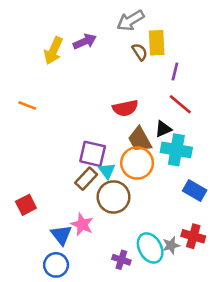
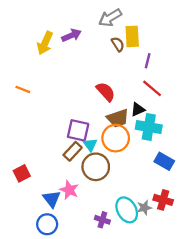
red semicircle: (125, 108) -> (106, 92), turned -120
brown trapezoid: (140, 139) -> (118, 118), turned -80

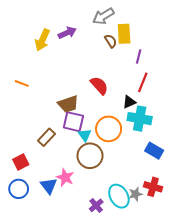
red line: (152, 88) -> (143, 82), turned 72
brown trapezoid: (118, 118) -> (68, 104), moved
brown rectangle: (73, 151) -> (47, 137), moved
purple cross: (102, 220) -> (96, 205), turned 32
blue circle: (47, 224) -> (19, 189), moved

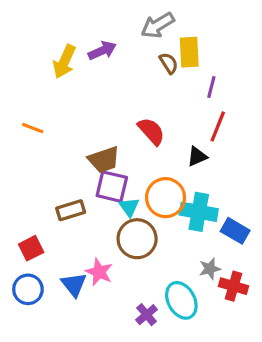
cyan cross: (140, 119) -> (199, 212), moved
brown rectangle: (47, 137) -> (71, 210), turned 30
gray star: (135, 194) -> (210, 269), moved

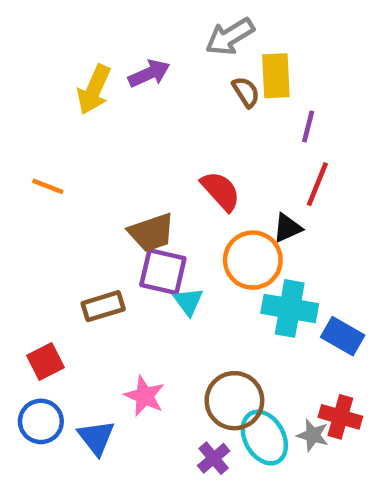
orange circle: (166, 198) -> (253, 260), moved
brown circle: (137, 239) -> (234, 401), moved
gray star: (210, 269) -> (313, 435), moved, turned 30
blue triangle: (74, 285) -> (96, 438), moved

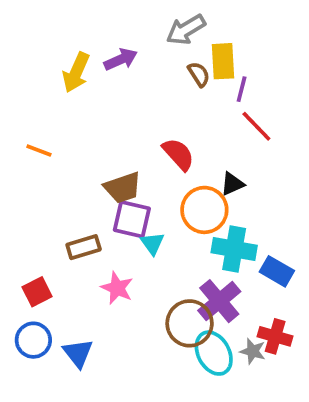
purple line: (308, 126) -> (242, 89), moved
red line: (317, 184) -> (256, 126), moved, turned -66
pink star: (145, 396) -> (117, 288), moved
purple cross: (214, 458) -> (219, 301), moved, size x1.6

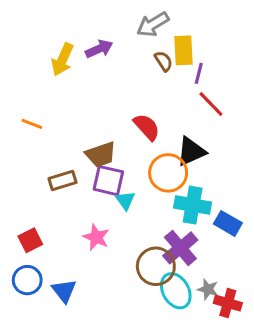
black triangle: (232, 184) -> (191, 151), size x1.5
brown rectangle: (84, 247) -> (62, 181), moved
red cross: (275, 336) -> (228, 303), moved

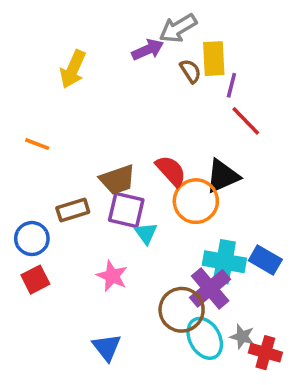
purple arrow: (99, 49) -> (148, 50), moved
red semicircle: (147, 127) -> (171, 171), moved
cyan cross: (193, 205) -> (224, 262), moved
blue circle: (27, 280) -> (32, 239), moved
blue triangle: (64, 291) -> (107, 347), moved

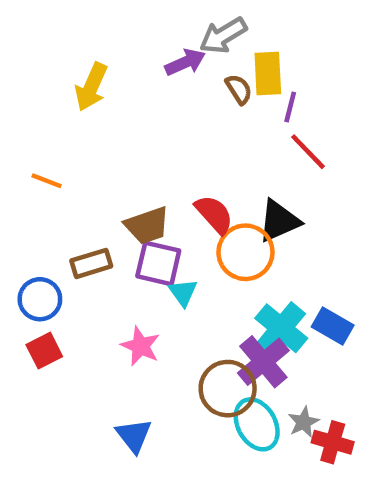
cyan cross: (224, 262) -> (281, 328), turned 30
gray star: (242, 337) -> (304, 422), turned 30

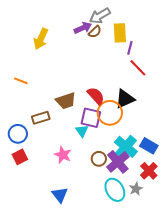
brown semicircle: (239, 89) -> (95, 32), moved, turned 80
purple square: (158, 263) -> (91, 118), moved
brown circle: (228, 389) -> (99, 159), moved, size x0.6
red cross: (333, 442) -> (149, 171), moved, turned 30

